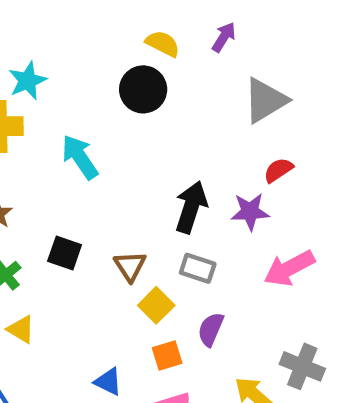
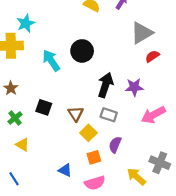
black circle: (143, 89) -> (82, 51), moved
red semicircle: (278, 170) -> (152, 56), moved

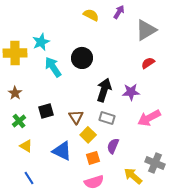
cyan star: (26, 23) -> (41, 42), moved
gray triangle: (142, 33) -> (146, 30), moved
black square: (44, 107) -> (46, 111), turned -35
blue triangle: (65, 170) -> (62, 151), moved, size x1.5
blue line: (14, 179) -> (29, 178), moved

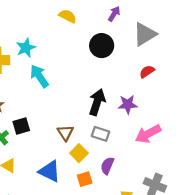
yellow semicircle: (91, 15) -> (68, 16), moved
black circle: (82, 58) -> (102, 46), moved
black square: (46, 111) -> (21, 126), moved

